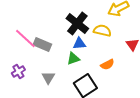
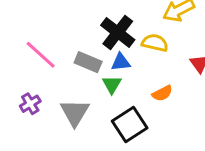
gray rectangle: (42, 45) -> (88, 62), moved
green triangle: (73, 59) -> (112, 84), turned -40
gray triangle: (48, 78) -> (75, 113), size x1.5

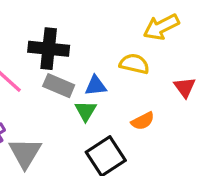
black cross: (118, 32) -> (49, 49), moved, turned -32
gray triangle: (75, 113) -> (25, 153), moved

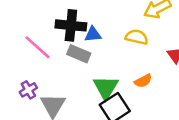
blue triangle: (96, 86) -> (93, 34), moved
green triangle: (86, 111) -> (106, 87), moved, size x1.5

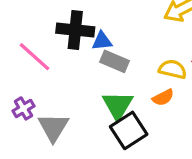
yellow semicircle: (137, 37) -> (173, 69), moved
gray rectangle: (79, 54) -> (114, 61), moved

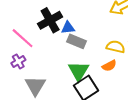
black cross: (75, 30) -> (50, 20), turned -35
purple cross: (23, 108) -> (18, 61), moved

